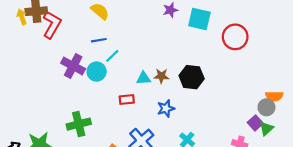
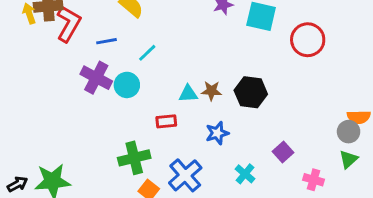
blue line: (99, 40) -> (106, 41), moved
cyan line: (112, 56) -> (147, 53), moved
purple square: (255, 123) -> (283, 152), moved
green cross: (79, 124) -> (134, 158), moved

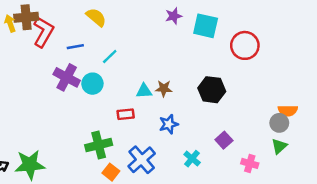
black hexagon: (251, 92) -> (212, 90), moved

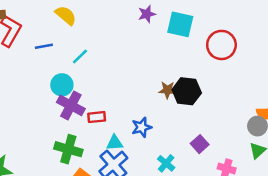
purple cross: (67, 77) -> (71, 105), moved
brown star: (164, 88) -> (167, 90), moved
cyan triangle: (144, 91) -> (115, 143), moved
green cross: (99, 145) -> (68, 149), turned 30

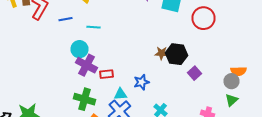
cyan line: (80, 57) -> (94, 27), turned 48
purple square: (200, 144) -> (194, 73), moved

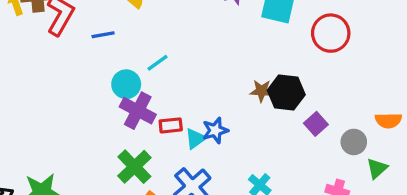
cyan line: (94, 27) -> (158, 63), moved, turned -40
gray circle: (232, 81) -> (354, 142), moved
blue star: (142, 82) -> (215, 130), moved
cyan triangle: (120, 94) -> (195, 139), moved, turned -32
green cross: (84, 99) -> (134, 167), turned 30

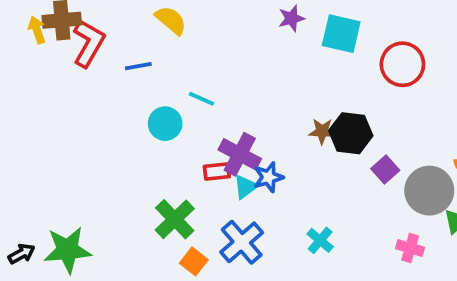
cyan line: (158, 63) -> (201, 99), turned 60
purple cross: (138, 111) -> (240, 154), moved
gray circle: (354, 142) -> (429, 191), size x1.6

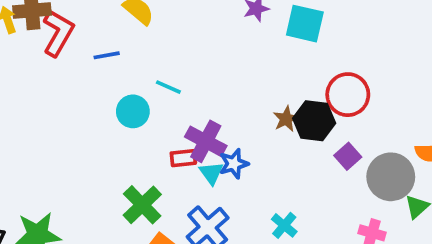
red circle: (402, 64) -> (348, 95), moved
brown star: (322, 131) -> (286, 119), turned -30
cyan triangle: (245, 187) -> (211, 173), turned -30

